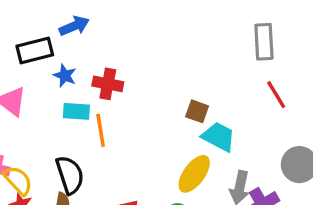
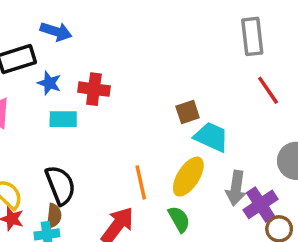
blue arrow: (74, 26) -> (56, 31), turned 44
brown square: (197, 111) -> (188, 112), turned -35
orange line: (101, 130) -> (141, 182), moved

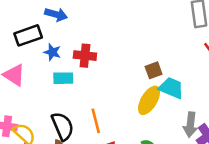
yellow ellipse: (188, 177) -> (149, 100), moved
orange line: (141, 182) -> (96, 121), moved

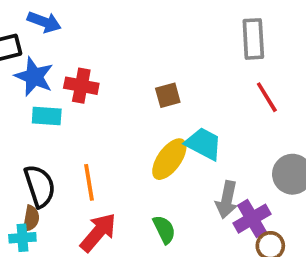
blue star: (52, 52) -> (34, 77), size x1.5
brown square: (154, 70) -> (168, 95), moved

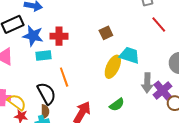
orange line: (89, 182) -> (64, 77), moved
green semicircle: (164, 229) -> (117, 105), turned 91

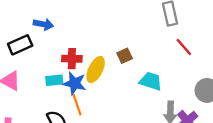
blue star: (33, 36) -> (74, 83), moved
yellow ellipse: (113, 67) -> (96, 70), moved

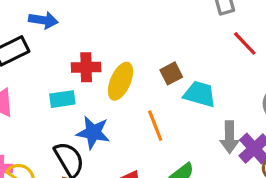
brown square: (125, 56) -> (171, 73), moved
blue star: (74, 83) -> (93, 132), moved
orange line: (77, 105) -> (155, 126), moved

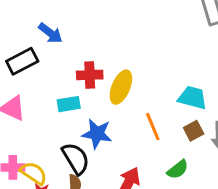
blue arrow: (43, 20) -> (50, 33), turned 30
brown square: (171, 73) -> (194, 131), moved

